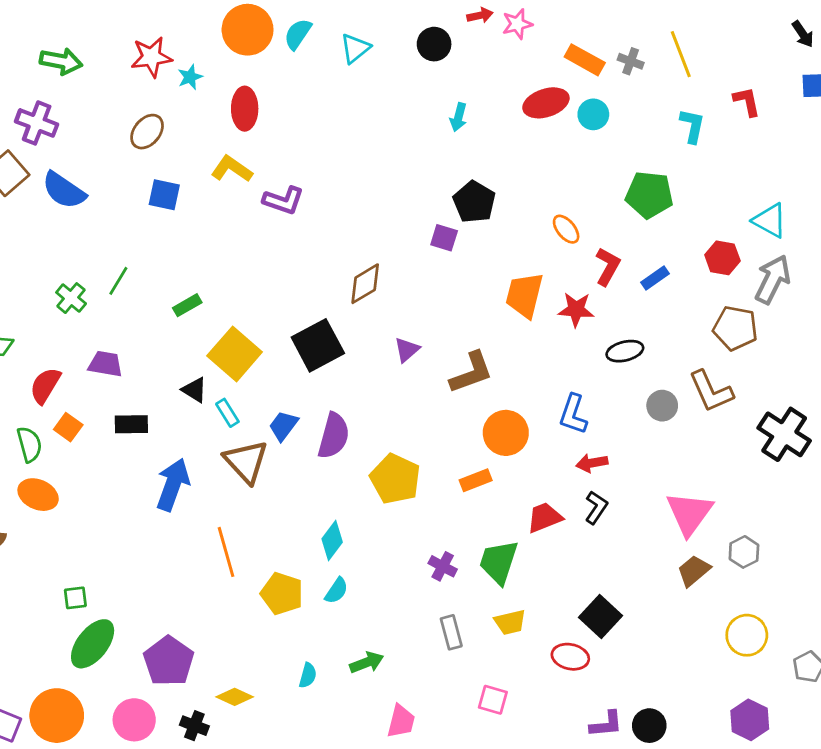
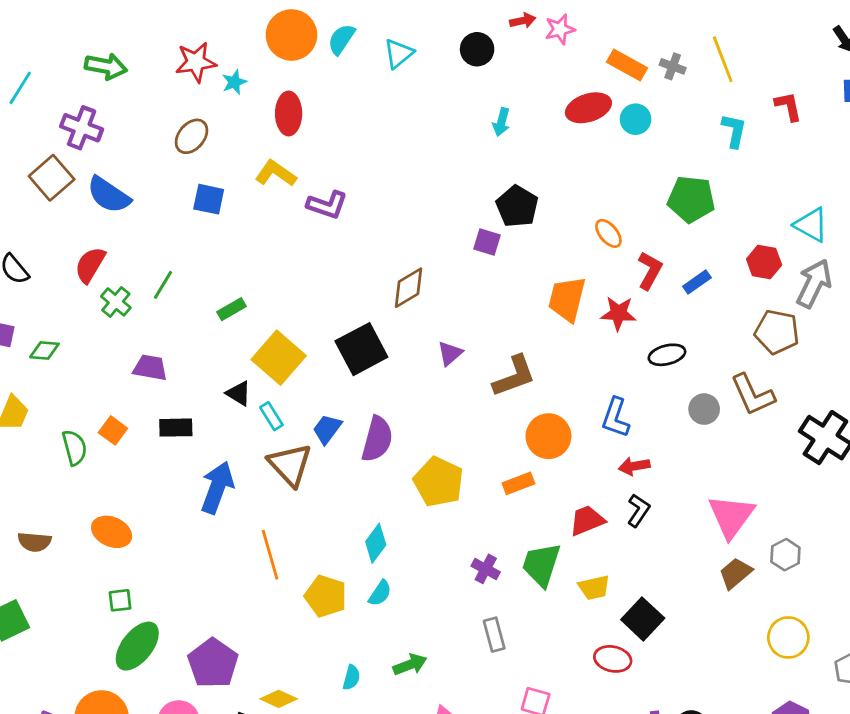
red semicircle: (45, 386) -> (90, 265), moved
orange ellipse: (38, 495) -> (112, 532), moved
yellow trapezoid: (510, 622) -> (594, 588), moved

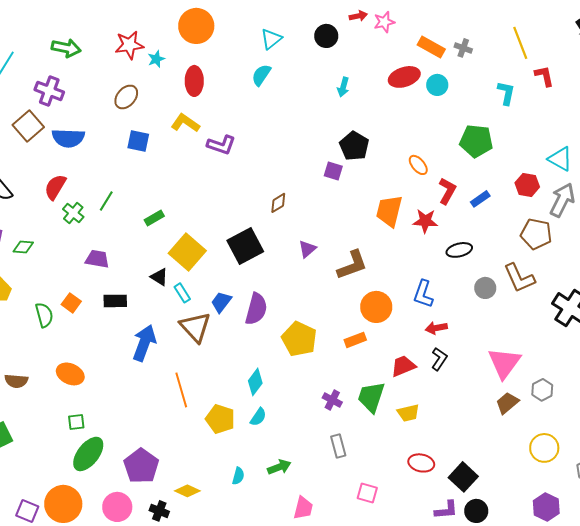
cyan semicircle: (341, 39) -> (261, 75), moved
yellow line: (723, 59) -> (520, 43), moved
blue semicircle: (109, 195) -> (68, 138), turned -32
brown diamond: (409, 288) -> (278, 203), size x0.7
black square: (643, 619) -> (463, 477), moved

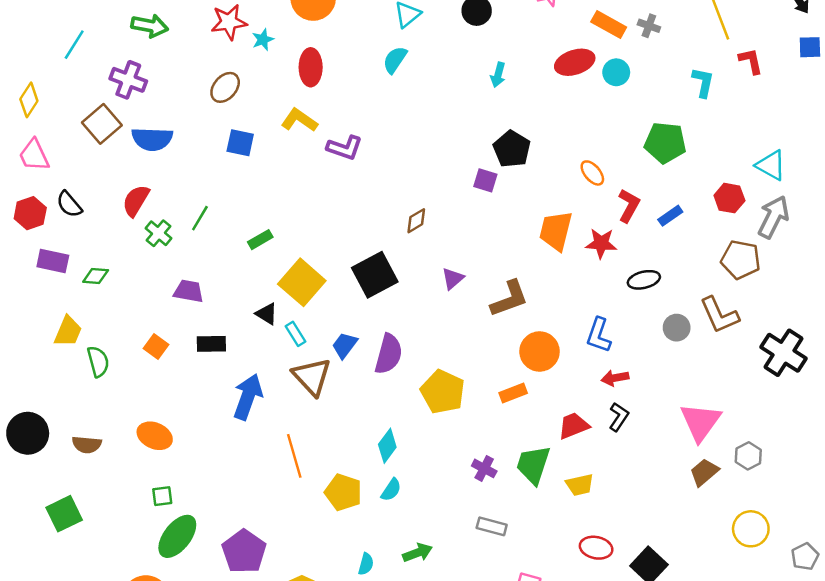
green semicircle: (44, 315) -> (98, 362), moved
gray rectangle: (338, 446) -> (492, 526), turned -60

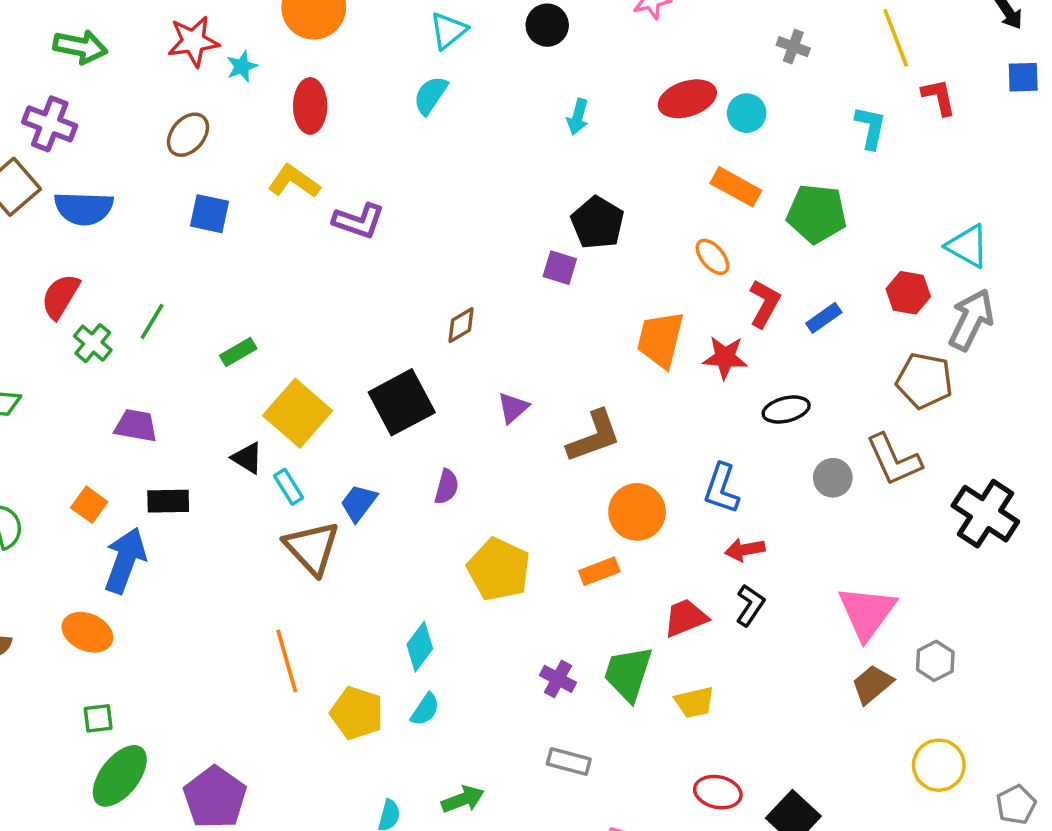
orange rectangle: (609, 25) -> (736, 187), moved
purple semicircle: (389, 354) -> (447, 487), moved, size x0.6
blue arrow: (248, 397) -> (125, 560), moved

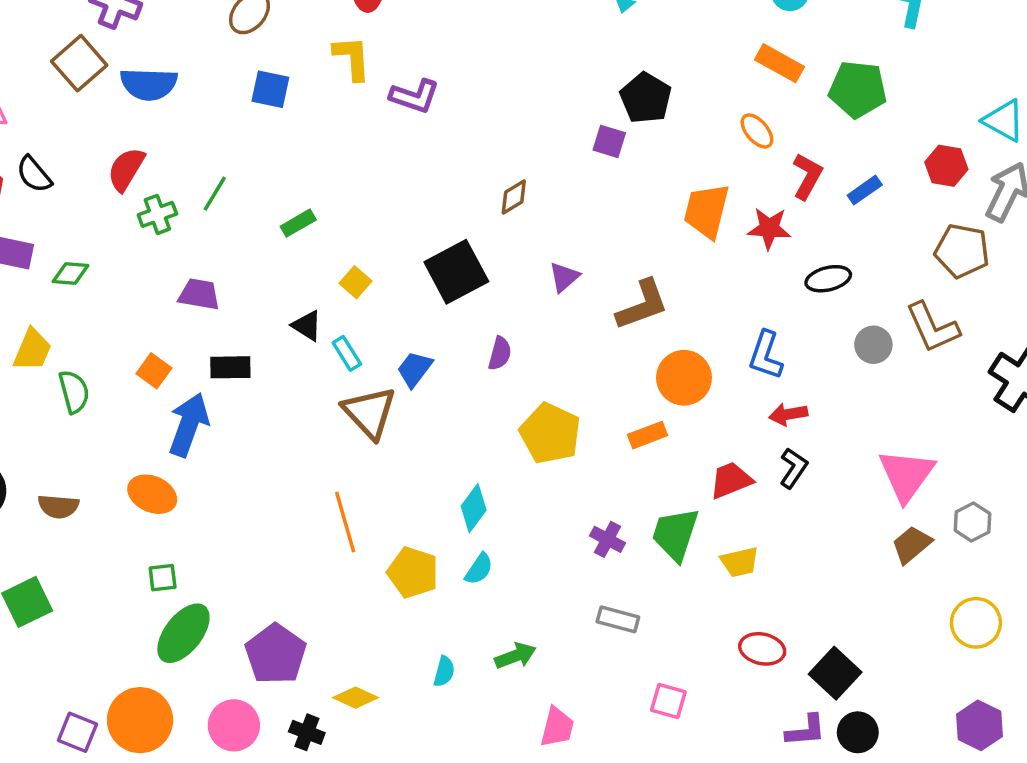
yellow L-shape: (294, 181) -> (352, 58), turned 51
green cross: (93, 343) -> (157, 214), turned 30
yellow square: (298, 413) -> (356, 282), size x0.5

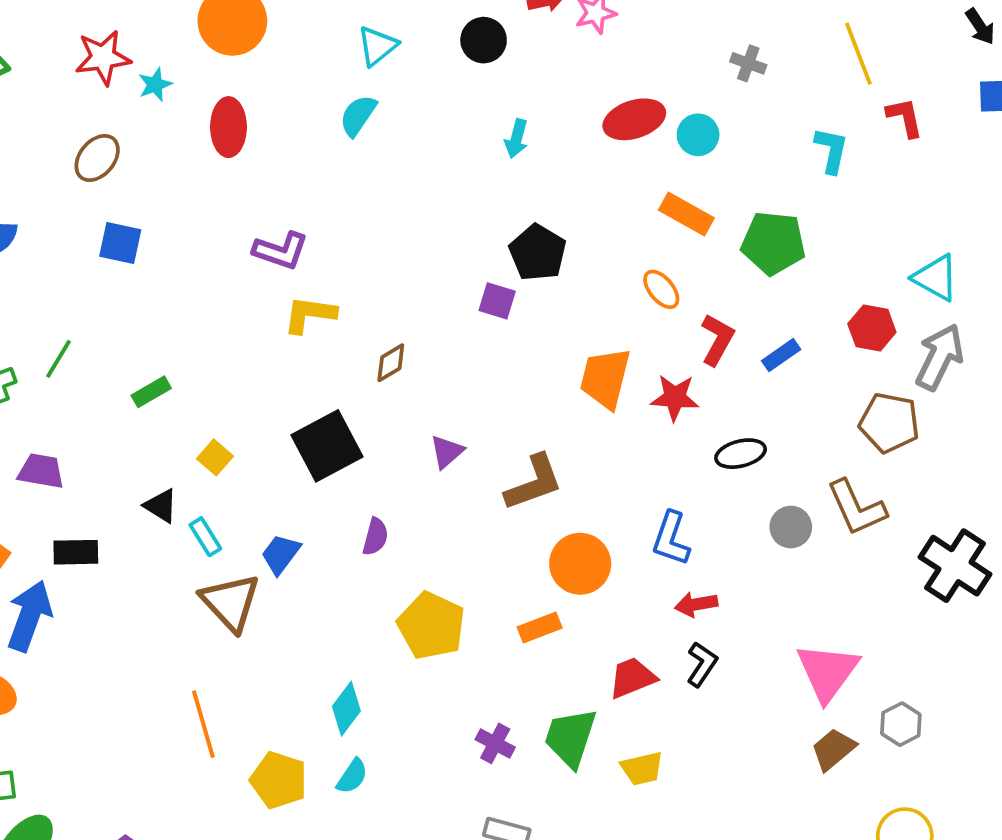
yellow L-shape: (352, 58) -> (310, 314), moved, turned -78

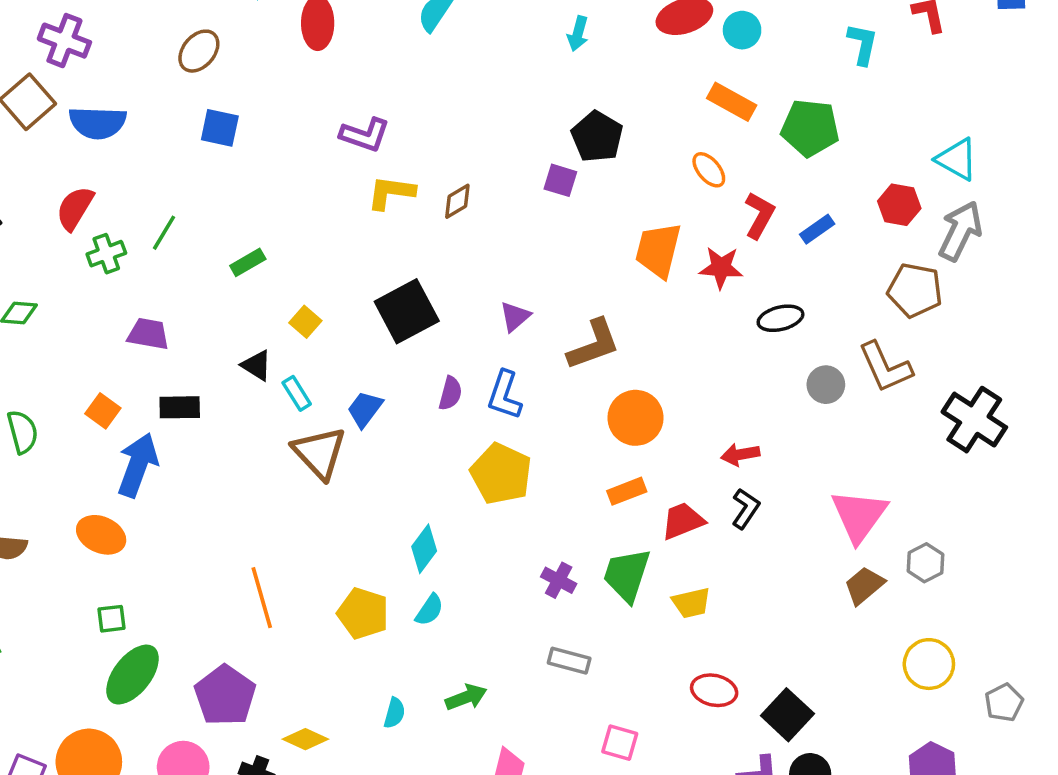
brown diamond: (391, 363) -> (457, 201), moved
blue L-shape: (671, 539) -> (505, 395), moved
orange rectangle: (540, 627) -> (627, 491), moved
orange line: (203, 724) -> (262, 598), moved

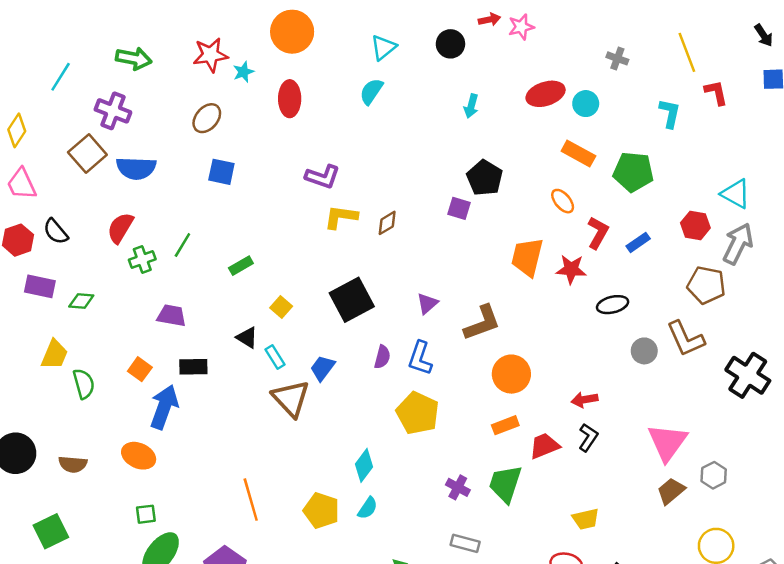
yellow trapezoid: (691, 603) -> (586, 519), moved

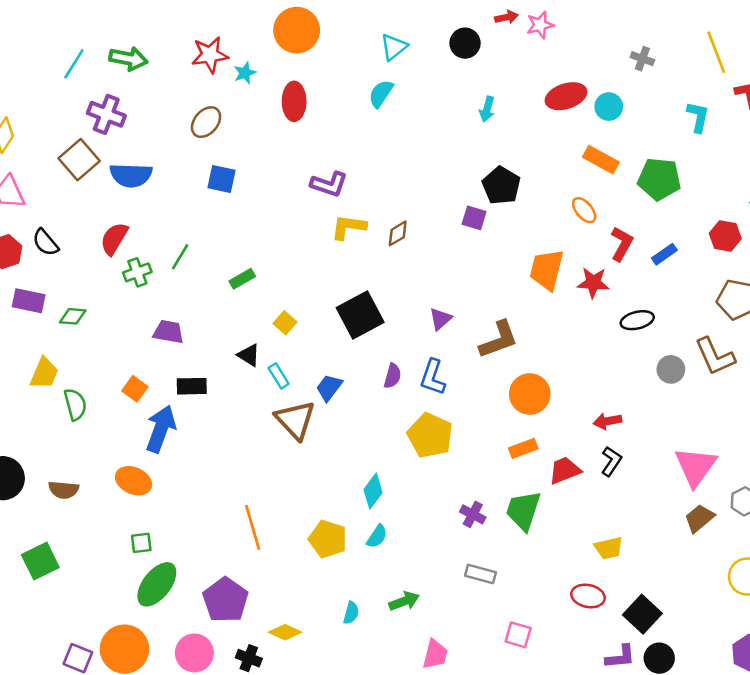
cyan line: (61, 77) -> (74, 64), moved

